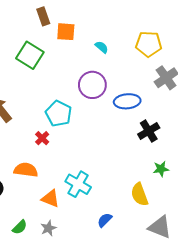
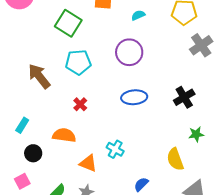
cyan semicircle: (102, 47) -> (138, 15), turned -64
blue ellipse: (127, 101) -> (134, 97), moved
cyan pentagon: (59, 114) -> (78, 62), moved, turned -30
cyan cross: (78, 184) -> (115, 149), size x0.7

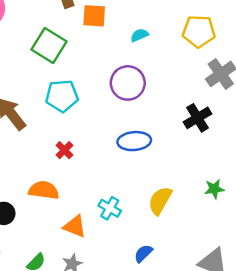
black cross: (184, 97) -> (198, 118), moved
yellow semicircle: (175, 159) -> (160, 201), moved, turned 50

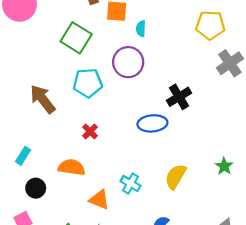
cyan semicircle: (139, 35) -> (141, 29), moved, turned -63
purple circle: (128, 83) -> (128, 62), moved
black cross: (198, 118) -> (179, 97), moved
green star: (214, 189) -> (224, 166), turned -30

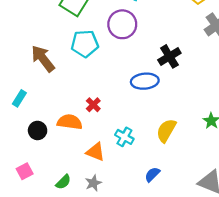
red cross: (90, 131) -> (93, 105), moved
cyan rectangle: (23, 156) -> (19, 98), moved
black circle: (36, 188) -> (38, 130), moved

